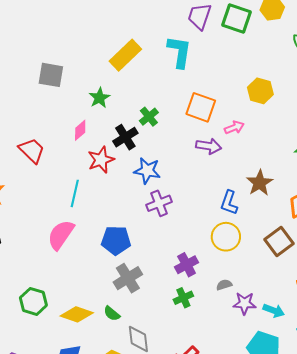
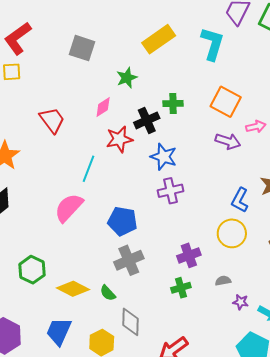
green cross: (149, 117) -> (173, 103), turned 30
purple star: (245, 303) -> (241, 302), size x0.7

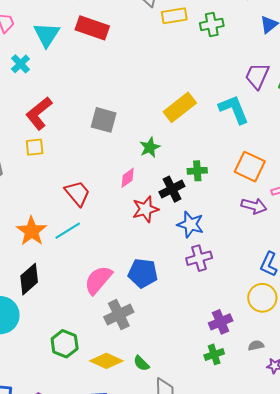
cyan L-shape: (212, 44) -> (234, 109), turned -36
cyan line: (89, 169) -> (68, 231), moved, turned 40
blue pentagon: (122, 221) -> (143, 273), moved
gray cross: (129, 260) -> (119, 315), moved

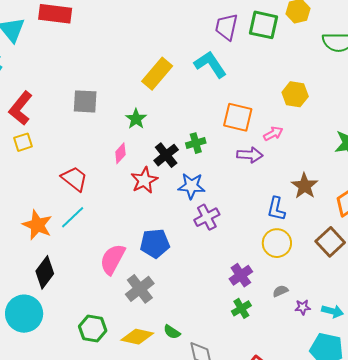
green cross: (197, 171) -> (196, 143), moved

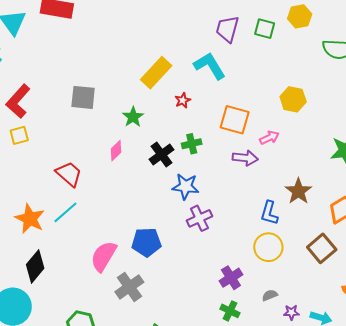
green square: (264, 25) -> (265, 29), size x0.7
red star: (144, 180) -> (183, 100), moved, size x0.6
green cross: (241, 308) -> (230, 311), turned -36

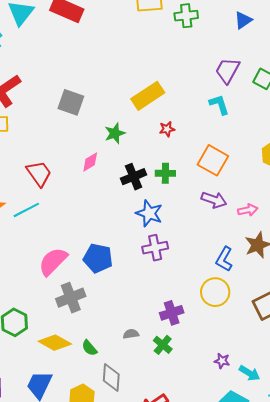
cyan L-shape: (210, 66) -> (219, 105), moved, size x0.7
pink arrow: (269, 138) -> (248, 210), moved
gray semicircle: (270, 295) -> (131, 334), moved

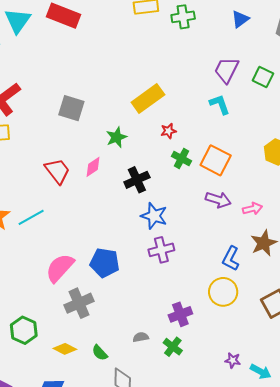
red trapezoid: (39, 173) -> (57, 171), moved
green cross: (165, 173) -> (182, 159), moved, turned 30
yellow diamond: (55, 343) -> (65, 349), size x0.7

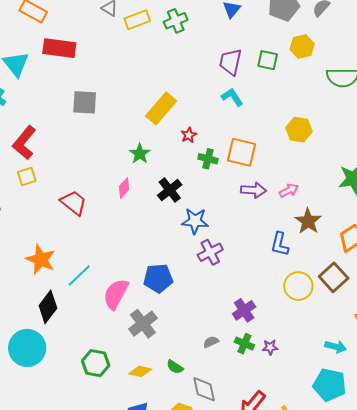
gray square: (71, 108) -> (85, 102), moved
red trapezoid: (57, 171) -> (74, 203), moved
cyan line: (31, 217) -> (79, 276), moved
yellow circle: (223, 292) -> (298, 286), moved
purple star: (233, 360) -> (270, 347), moved

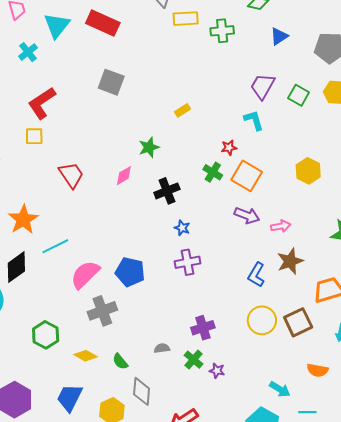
yellow rectangle: (161, 108) -> (182, 110), size x0.5
red star: (189, 135) -> (229, 148), moved
blue star: (195, 221) -> (182, 228), size x0.6

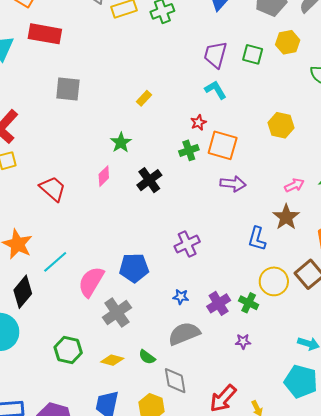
green cross: (213, 172) -> (189, 150), turned -36
pink arrow: (281, 226) -> (294, 185), moved
blue star: (182, 228) -> (181, 297), moved
gray semicircle: (162, 348) -> (184, 334), size x2.0
green cross: (194, 360) -> (249, 303), moved

